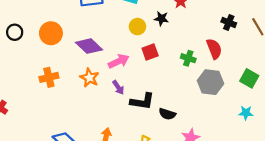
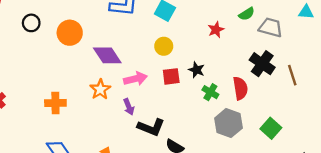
black star: (161, 19) -> (197, 70), moved
black cross: (229, 22) -> (262, 64), size x1.5
orange cross: (49, 77) -> (55, 103), moved

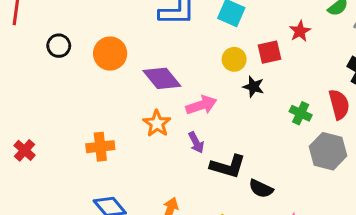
black star: (197, 70) -> (253, 87), moved
red square: (171, 76) -> (270, 52), moved

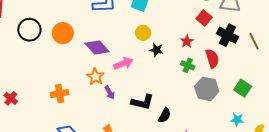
red star: (300, 31) -> (187, 41), moved
black circle: (59, 46) -> (29, 30), size x1.5
red square: (270, 52) -> (204, 18), moved, turned -35
purple arrow: (196, 142) -> (110, 93), moved
black semicircle: (261, 189) -> (165, 115), turned -84

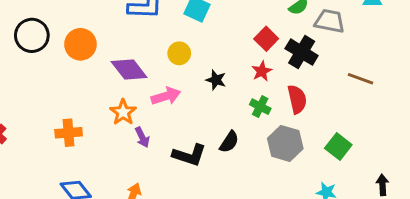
red square: (204, 18) -> (266, 39), moved
yellow circle: (143, 33) -> (179, 53), moved
black cross: (227, 35) -> (302, 52), moved
brown line: (254, 41) -> (361, 79), turned -48
black semicircle: (165, 115) -> (229, 142), moved

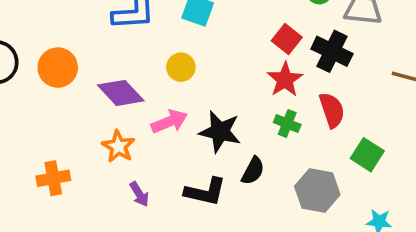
red star: (262, 71) -> (285, 80), size x1.4
black star: (216, 80) -> (220, 132), moved, size x1.6
purple arrow: (142, 137) -> (139, 194), moved
gray hexagon: (285, 143) -> (317, 191), moved
green square: (338, 146) -> (367, 155), moved

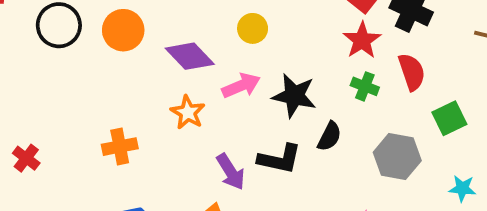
green square: (367, 155) -> (449, 118), turned 32
purple arrow: (139, 194) -> (231, 172), moved, size x1.4

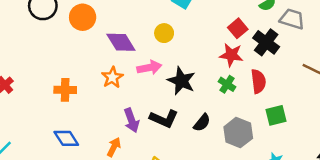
red star: (362, 40) -> (231, 55), turned 30
black semicircle: (329, 136) -> (202, 123), moved

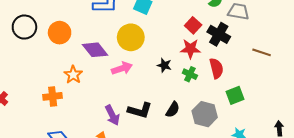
yellow circle: (164, 33) -> (131, 37), size x1.6
orange star: (112, 77) -> (73, 75), moved
black star: (181, 81) -> (164, 65), moved, size x0.6

